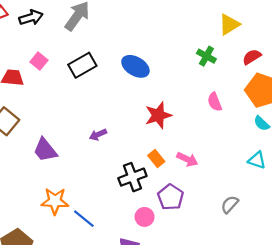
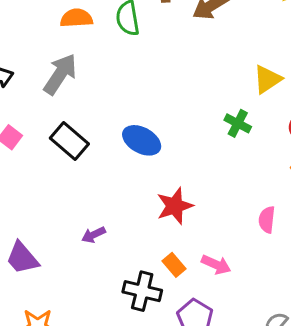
black rectangle: (82, 65) -> (69, 141), turned 72
pink semicircle: (215, 102) -> (267, 220), moved, turned 30
black cross: (132, 177) -> (142, 291), turned 36

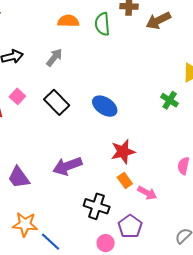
gray arrow: (60, 74) -> (54, 57), size x0.7
purple arrow: (94, 235) -> (67, 166), size x1.8
orange rectangle: (174, 265) -> (125, 181), moved

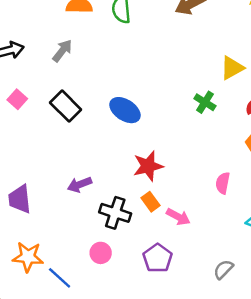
purple arrow: (67, 166) -> (80, 185), size x0.7
purple trapezoid: (19, 177) -> (20, 199), turned 30
black cross: (97, 206) -> (115, 213), moved
pink circle: (106, 243) -> (101, 253), moved

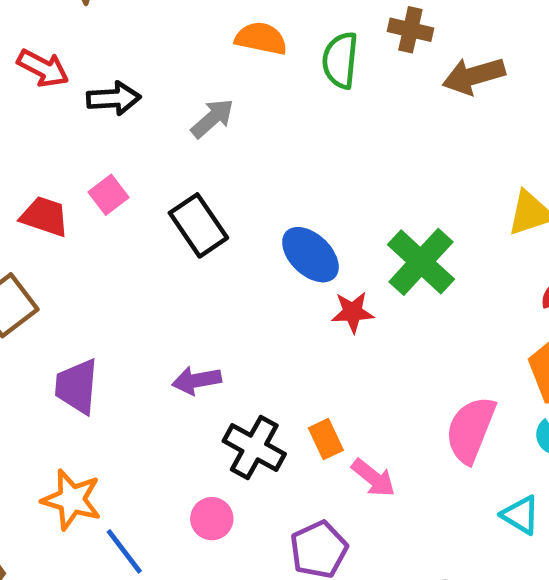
green cross: (205, 102) -> (421, 262), moved, size x1.6
red star: (148, 166) -> (353, 312), moved, size x0.7
pink semicircle: (223, 183) -> (471, 430), size x1.6

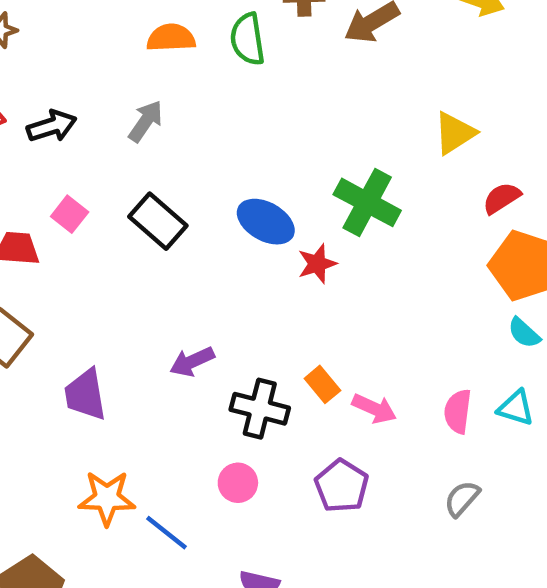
pink semicircle: (471, 430) -> (458, 411), moved, size x0.7

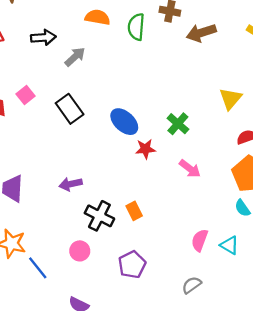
black arrow: (52, 126) -> (43, 37), moved
yellow triangle: (455, 133) -> (230, 99), turned -30
green cross: (367, 202) -> (178, 124), size x0.7
pink arrow: (374, 408) -> (190, 169), moved

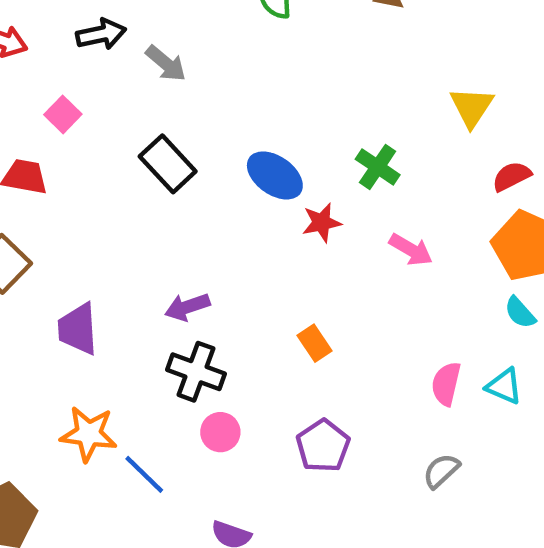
gray arrow: (75, 57) -> (166, 63), turned 90
pink square: (26, 95) -> (63, 114), moved
black cross: (99, 216) -> (196, 372), moved

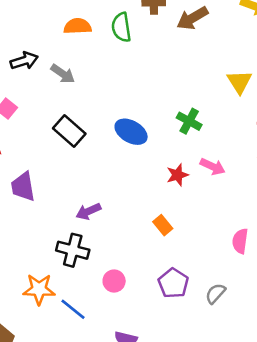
red star: (322, 223) -> (177, 175), moved
purple trapezoid: (78, 329) -> (23, 187), moved
black cross: (196, 372) -> (73, 250), moved
gray semicircle: (441, 471) -> (215, 293), moved

